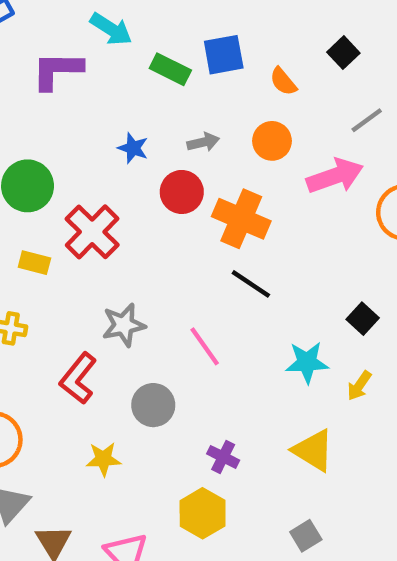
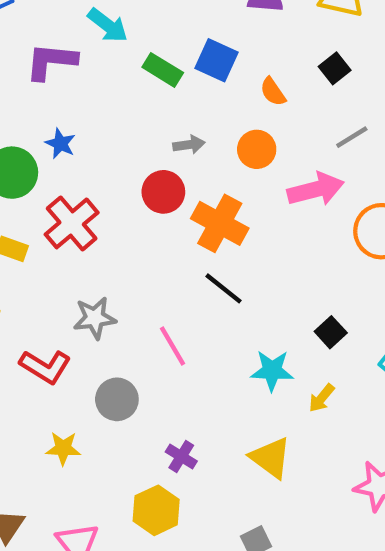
blue square: (224, 55) -> (217, 60), turned 30
blue star: (133, 148) -> (60, 144), moved
red L-shape: (78, 378) -> (45, 367), turned -102

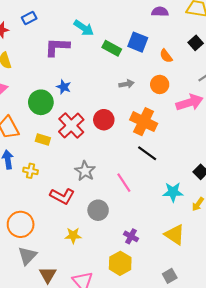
red circle: (163, 192) -> (104, 120), moved
gray star: (95, 318) -> (85, 171), turned -30

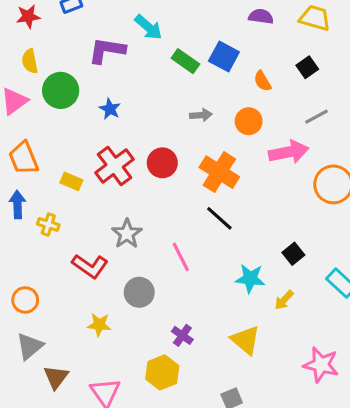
green circle: (41, 102) -> (61, 90), moved
orange circle: (21, 224) -> (25, 300), size x0.7

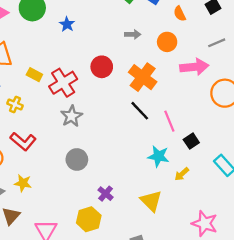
red cross: (115, 166) -> (63, 83), moved
pink line: (181, 257) -> (169, 121), moved
red L-shape: (90, 266) -> (23, 141), moved
yellow star: (99, 325) -> (23, 183), moved

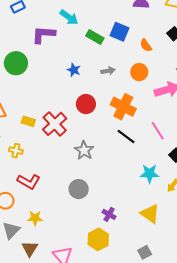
blue star: (67, 24) -> (74, 70), moved
gray star: (72, 116) -> (84, 150), moved
pink line: (169, 121) -> (158, 131), moved

